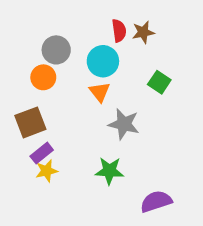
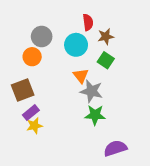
brown star: (143, 32) -> (106, 37), moved
green square: (159, 82) -> (106, 60), moved
orange triangle: (100, 92) -> (81, 76), moved
green star: (109, 171) -> (95, 115), moved

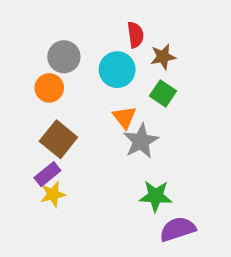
brown square: (23, 90) -> (58, 139), moved, turned -30
gray star: (91, 91) -> (141, 141), turned 30
green star: (95, 115) -> (156, 196), moved

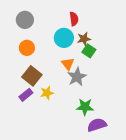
gray circle: (64, 57) -> (25, 20), moved
brown star: (163, 57) -> (84, 39), moved
yellow star: (53, 194) -> (47, 93), moved

